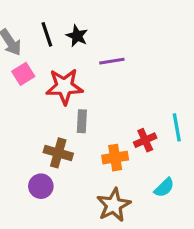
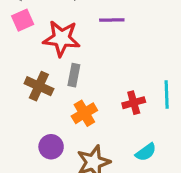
brown cross: (58, 153) -> (39, 86), moved
orange cross: (115, 158) -> (84, 113), moved, turned -30
purple circle: (41, 186) -> (51, 147), moved

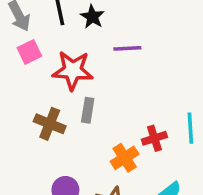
orange cross: (84, 113) -> (125, 158), moved

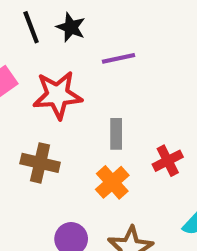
gray rectangle: (88, 110) -> (116, 134), moved
orange cross: (125, 158) -> (112, 182), moved

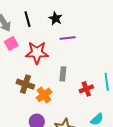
black star: (71, 27) -> (55, 18), moved
orange cross: (112, 182) -> (44, 95), moved

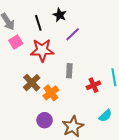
black line: (27, 19) -> (38, 23), moved
purple line: (68, 38) -> (73, 34), turned -35
brown cross: (25, 84) -> (32, 83), turned 30

